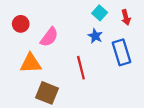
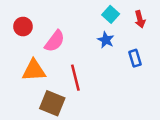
blue rectangle: (121, 52) -> (135, 58), size x0.6
red line: (81, 68) -> (75, 78), moved

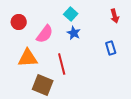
cyan square: (111, 14) -> (71, 14), moved
blue star: (106, 40) -> (74, 33), moved

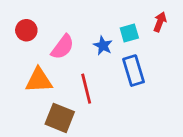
cyan square: (71, 14) -> (129, 33), moved, turned 32
red arrow: (115, 16) -> (160, 22), turned -144
blue rectangle: (111, 48) -> (134, 71), moved, size x1.5

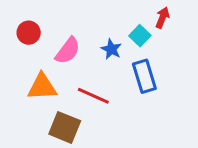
red arrow: (160, 22) -> (162, 18), moved
cyan square: (129, 33) -> (140, 36), turned -30
red line: (86, 89) -> (93, 96), turned -52

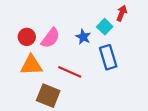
red circle: (29, 33) -> (27, 37), moved

